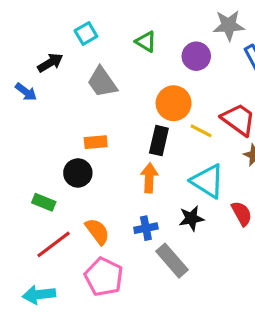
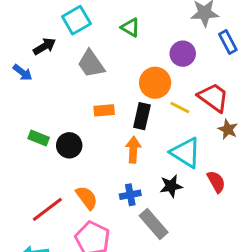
cyan square: (86, 33) -> (76, 20), size x1.4
purple circle: (196, 56) -> (183, 54), moved
orange rectangle: (96, 142) -> (104, 110), moved
green rectangle: (44, 202) -> (39, 138), moved

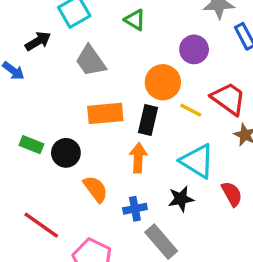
orange rectangle: (104, 110) -> (105, 113), size x1.5
orange semicircle: (87, 198) -> (95, 189), moved
red line: (47, 209) -> (41, 225), turned 72

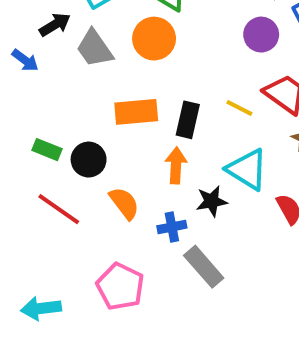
purple circle: (194, 49) -> (261, 35), moved
gray trapezoid: (91, 61) -> (95, 48), moved
orange circle: (163, 82) -> (154, 39), moved
black star: (181, 199) -> (212, 201), moved
red line: (41, 225) -> (59, 209), moved

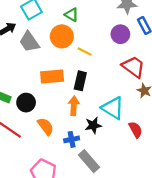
yellow line: (239, 108) -> (85, 52), moved

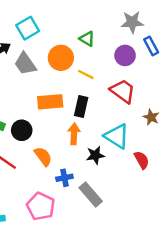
green triangle: (72, 15) -> (87, 39), moved
red trapezoid: (133, 67) -> (123, 91), moved
blue cross: (72, 139) -> (64, 178), moved

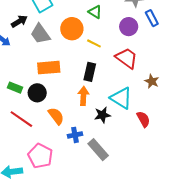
orange rectangle: (50, 102) -> (49, 68), moved
pink pentagon: (41, 206) -> (40, 156), moved

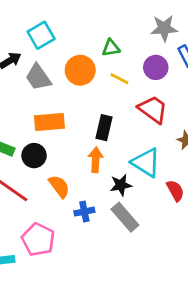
green triangle: (95, 12) -> (111, 48), turned -40
yellow line: (94, 43) -> (119, 79), moved
gray rectangle: (98, 150) -> (125, 217), moved

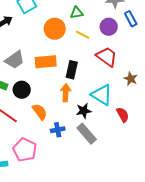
gray trapezoid: (38, 77) -> (15, 60), moved, turned -90
orange rectangle: (49, 122) -> (46, 62), moved

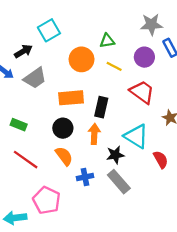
gray trapezoid: (15, 60) -> (35, 78), moved
black circle: (22, 90) -> (63, 128), moved

